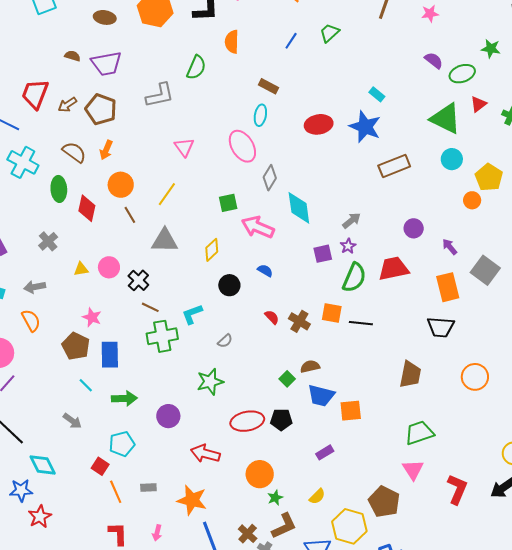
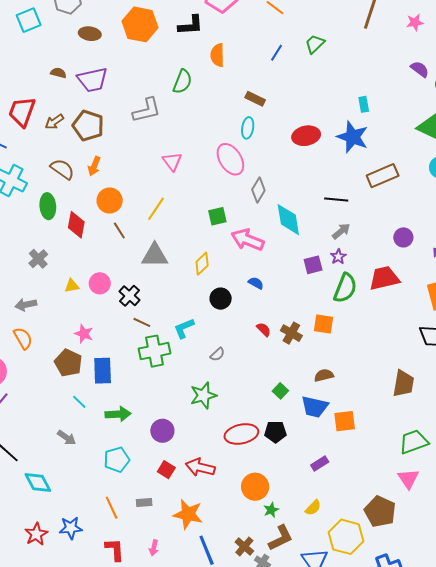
cyan rectangle: (377, 94) -> (364, 104), turned 42
black line: (361, 323) -> (336, 199), moved
brown semicircle: (310, 366) -> (324, 375), moved
red square: (100, 466) -> (166, 470), moved
blue star: (21, 490) -> (71, 528), moved

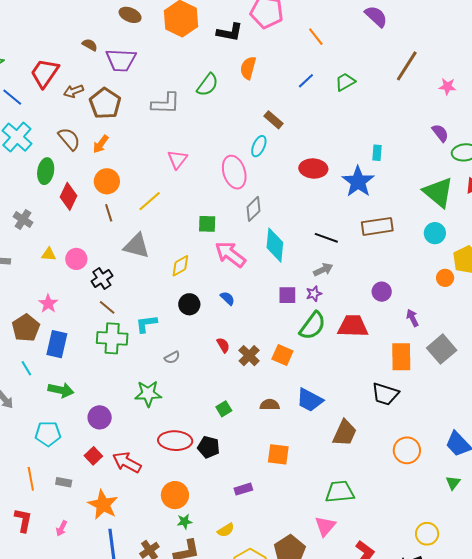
gray cross: (38, 259) -> (23, 220), turned -30
blue trapezoid: (315, 407) -> (310, 400), moved

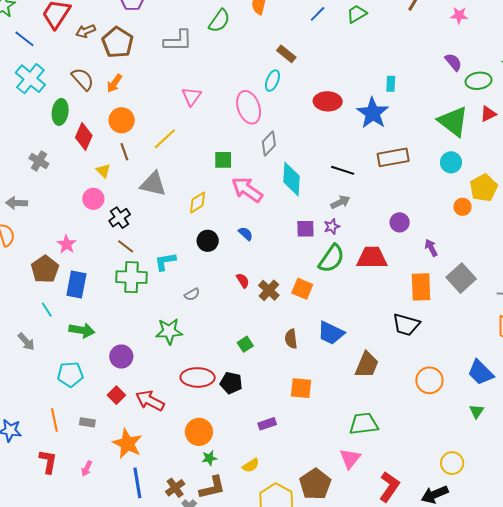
yellow triangle: (49, 254) -> (103, 171), moved, turned 42
brown semicircle: (270, 405) -> (291, 339), turned -96

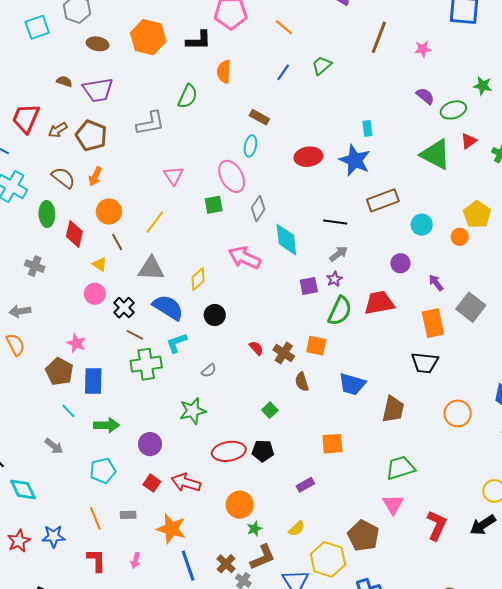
green square: (223, 160) -> (214, 205), moved
cyan circle: (451, 162) -> (422, 225), moved
blue semicircle: (246, 234) -> (168, 307), moved, size x2.0
brown semicircle: (291, 339) -> (302, 382), moved

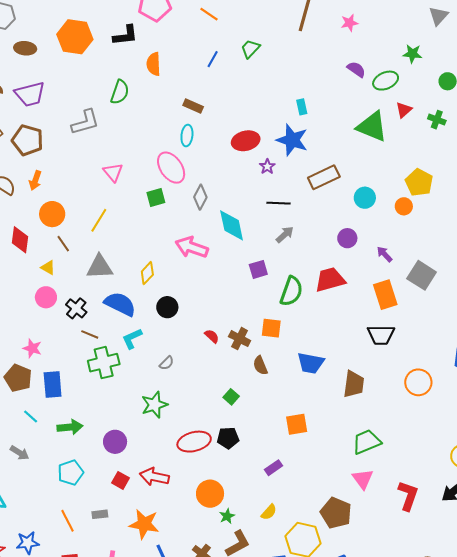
purple star: (334, 279) -> (267, 167), moved

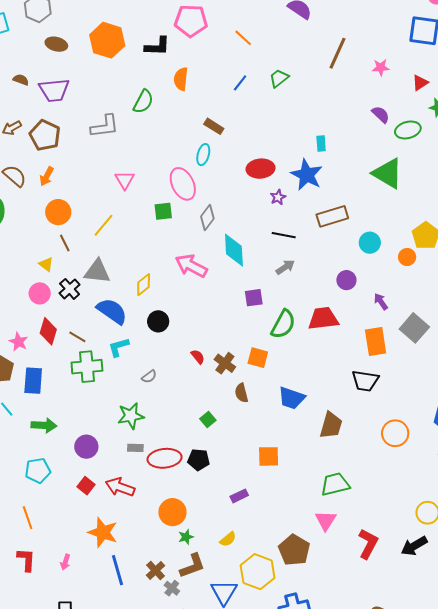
red triangle: (404, 110) -> (420, 83), moved
red diamond: (20, 240) -> (48, 331), moved
black cross: (76, 308) -> (70, 289), moved
gray rectangle: (100, 514) -> (135, 448), moved

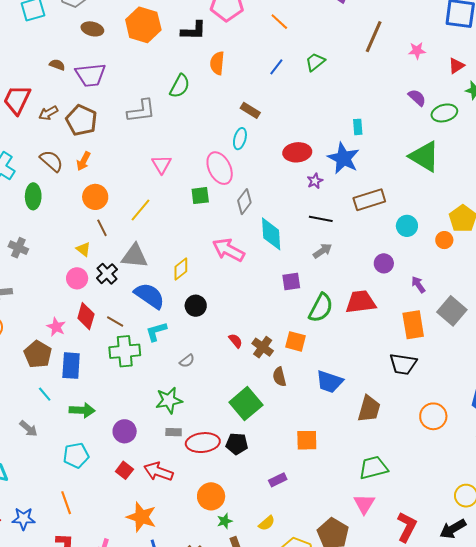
green square: (208, 420) -> (246, 404), size x2.0

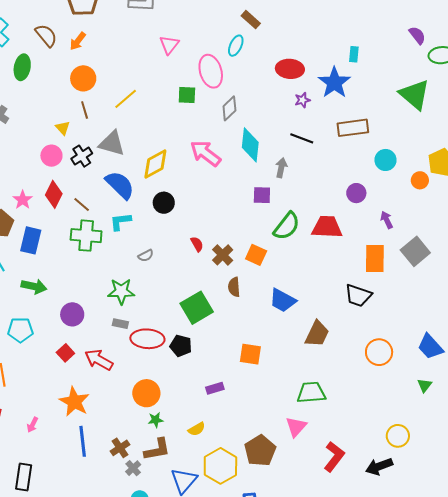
pink triangle: (161, 164) -> (169, 45), moved
gray arrow: (322, 251) -> (281, 168), moved, turned -54
yellow diamond: (181, 269) -> (155, 164), size x1.4

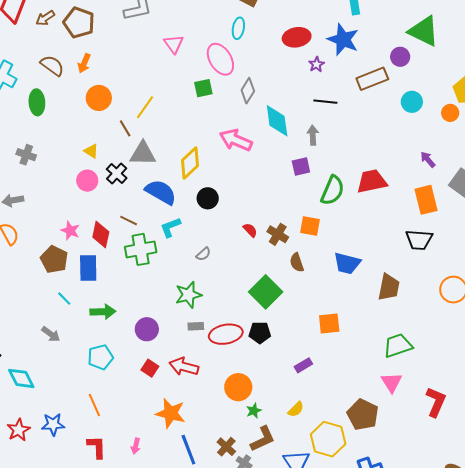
brown line: (85, 110) -> (125, 128), moved
purple circle: (356, 193) -> (400, 57), moved
red diamond: (54, 194) -> (101, 234), moved

